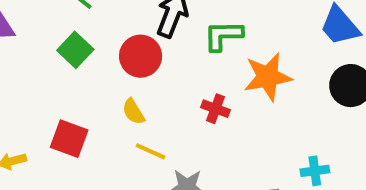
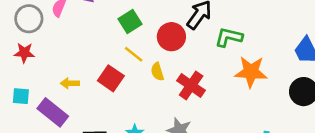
red cross: (215, 109) -> (191, 85), moved, size x1.5
yellow line: (150, 151) -> (134, 54), moved

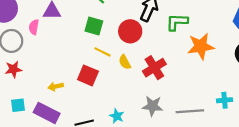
green square: (130, 21) -> (94, 26), turned -30
red cross: (191, 85) -> (154, 68), turned 35

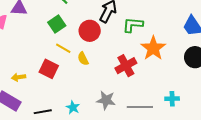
green square: (94, 26) -> (57, 24), turned 36
orange star: (201, 46) -> (153, 48), turned -30
red cross: (154, 68) -> (126, 66), moved

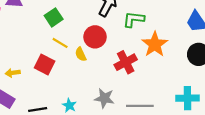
red circle: (90, 31) -> (95, 37), moved
cyan cross: (172, 99) -> (187, 98), moved, size x1.5

